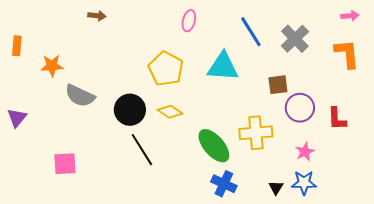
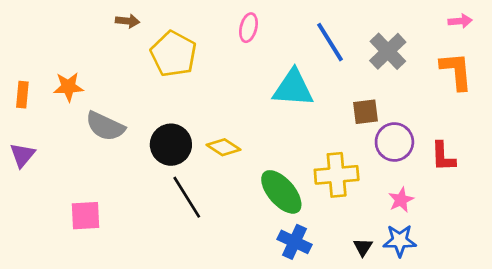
orange rectangle: (17, 46) -> (22, 95), moved
yellow pentagon: (166, 69) -> (174, 54), moved

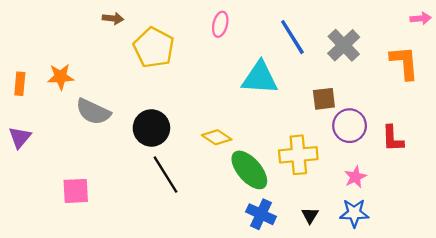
pink arrow: (460, 21) -> (421, 18), moved
yellow diamond: (224, 147) -> (217, 137), moved
black triangle: (363, 247) -> (310, 215), moved

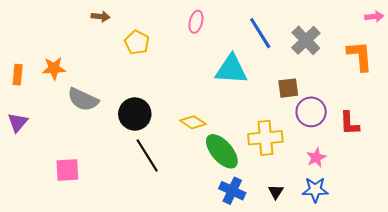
yellow pentagon: (154, 48) -> (137, 42), size x0.7

